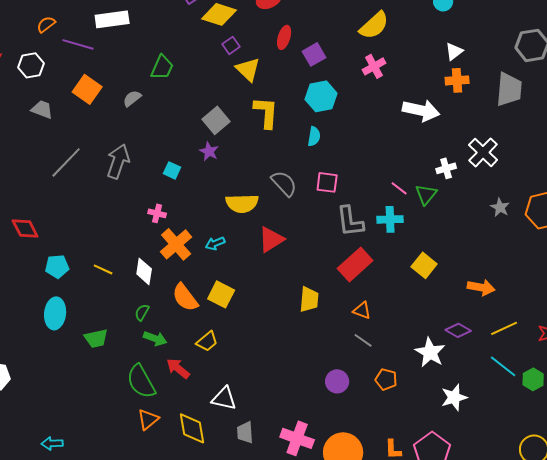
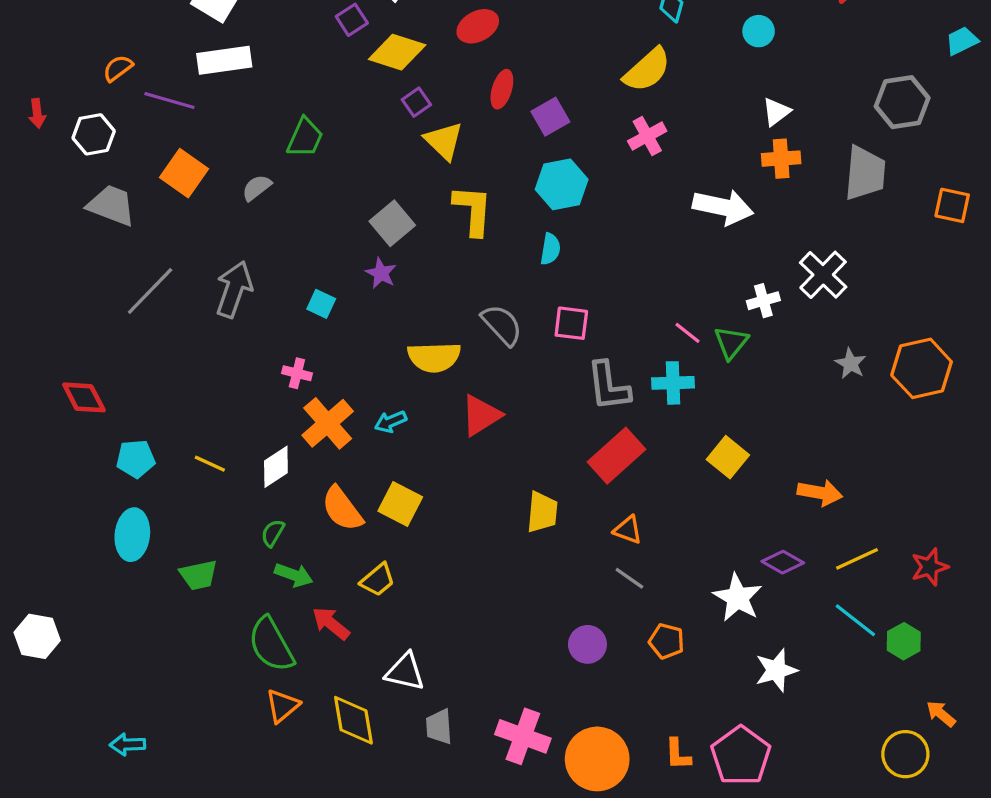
gray trapezoid: (42, 109) -> (111, 205), size x1.4
white diamond: (144, 271) -> (276, 467), turned 48

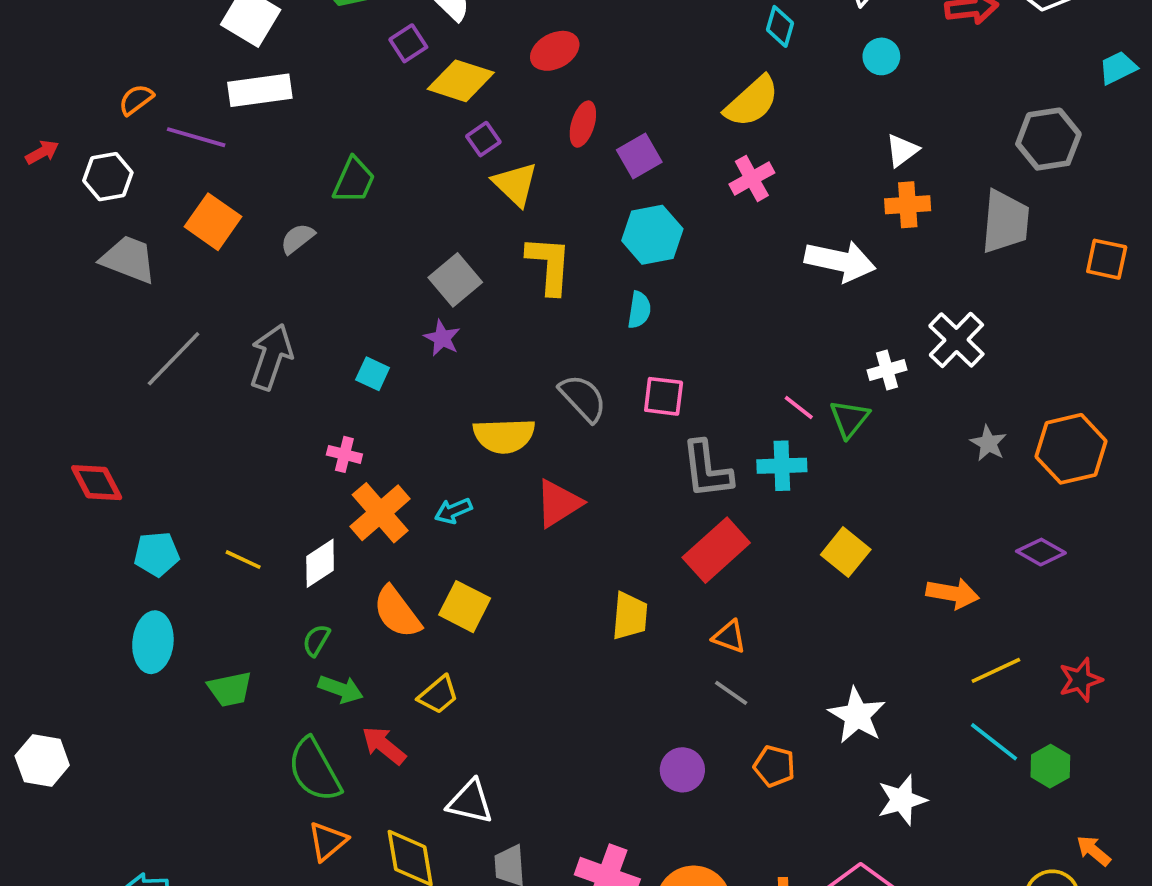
red arrow: (37, 113) -> (42, 152), turned -112
purple diamond: (783, 562) -> (1041, 552), moved

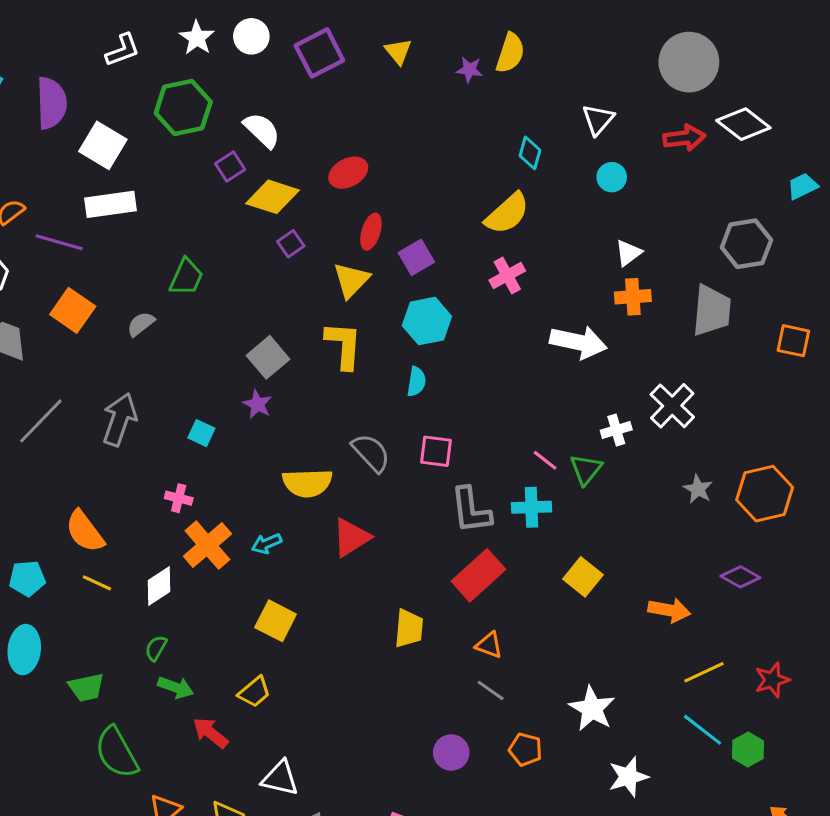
yellow triangle: (515, 184) -> (351, 280), moved, turned 30
orange semicircle: (397, 612) -> (85, 531), moved
green semicircle: (314, 770) -> (117, 753), moved

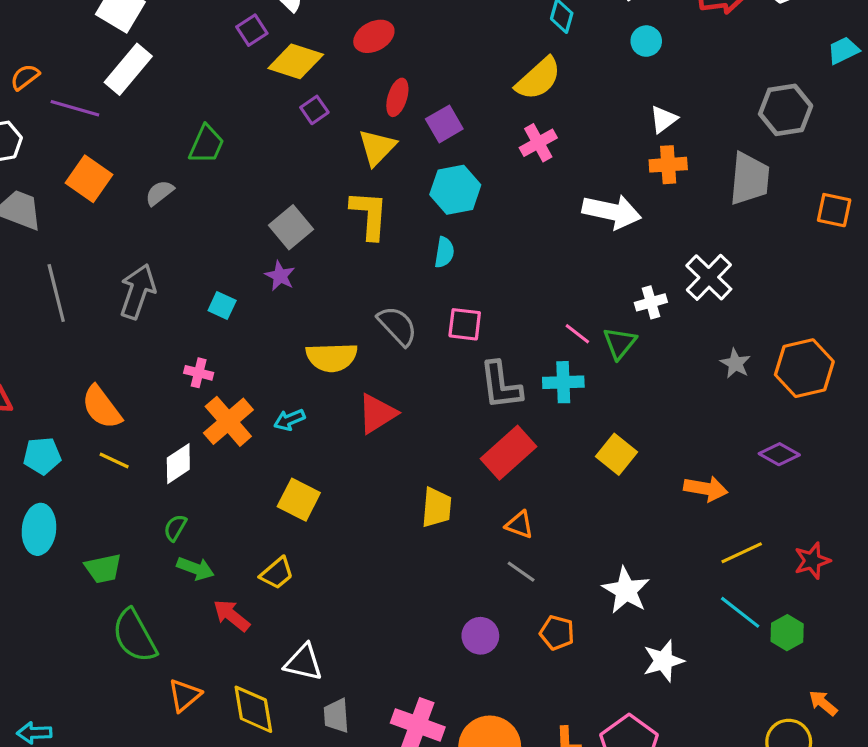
white rectangle: (111, 204) -> (128, 69), turned -42
gray line: (41, 421) -> (56, 293), turned -58

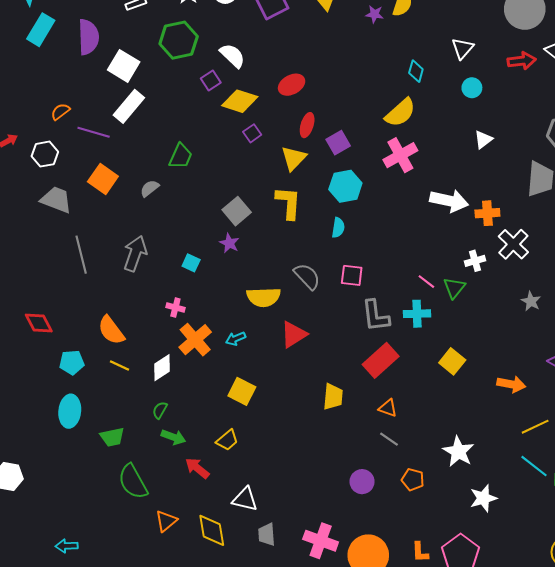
pink cross: (538, 143) -> (400, 155), size x1.4
orange cross: (668, 165) -> (487, 213), moved

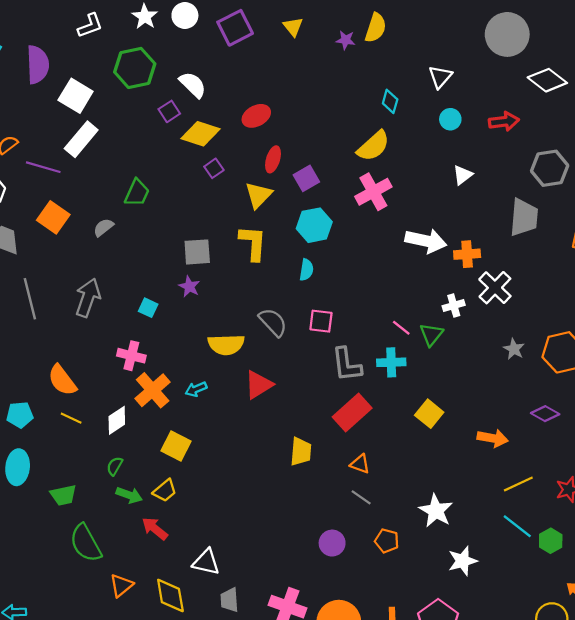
red arrow: (522, 61) -> (504, 121), moved
gray square: (237, 211) -> (197, 252), turned 36
pink cross: (175, 307) -> (131, 356), size x1.4
yellow square: (242, 391) -> (176, 446), moved
yellow trapezoid: (227, 440) -> (165, 491), moved

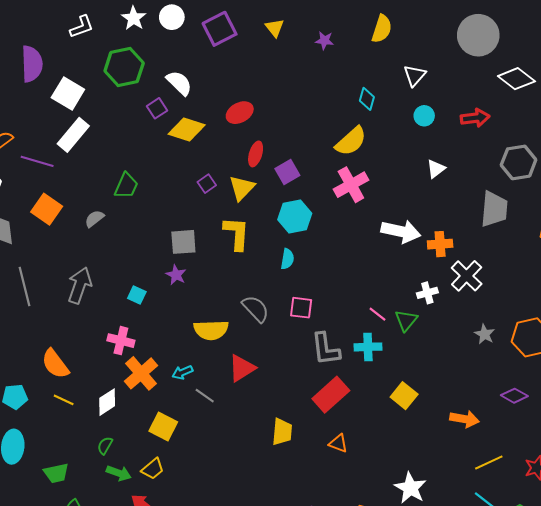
yellow semicircle: (376, 28) -> (382, 29), moved
purple square: (214, 168) -> (207, 184), moved
gray line: (361, 497) -> (205, 396), moved

